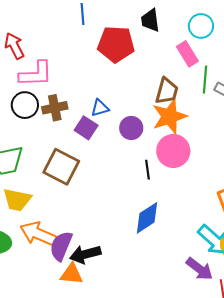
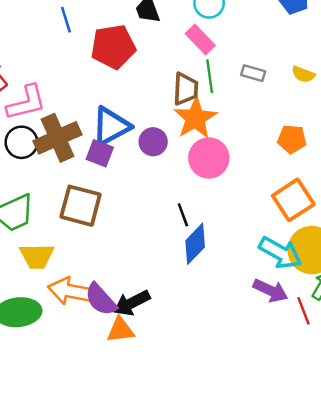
green line: (205, 80) -> (210, 76), moved
brown cross: (55, 108) -> (58, 138), size x1.5
blue triangle: (100, 108) -> (111, 126), size x1.8
black line: (147, 170) -> (183, 215), moved
purple semicircle: (61, 246) -> (101, 299), turned -52

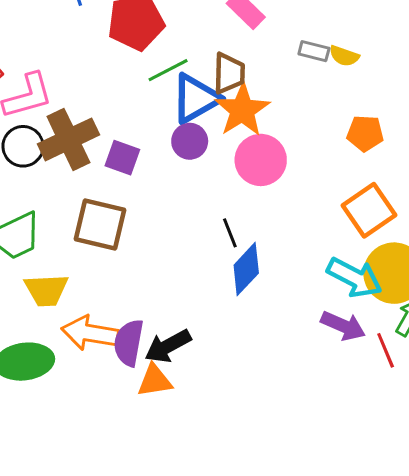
yellow semicircle: (303, 74) -> (344, 56), moved
green line: (210, 76) -> (168, 70), moved, turned 72
blue triangle: (111, 126) -> (196, 99), moved
purple semicircle: (101, 299) -> (129, 343), turned 54

